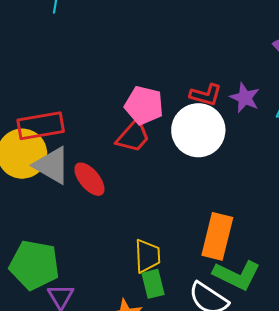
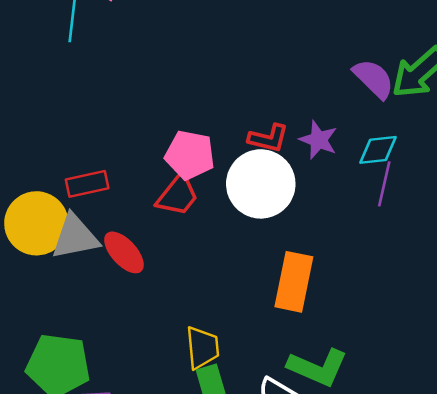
red rectangle: (41, 126) -> (87, 184), moved, size x0.7
gray triangle: (52, 165) -> (75, 237), turned -39
orange rectangle: (217, 236) -> (294, 282), moved

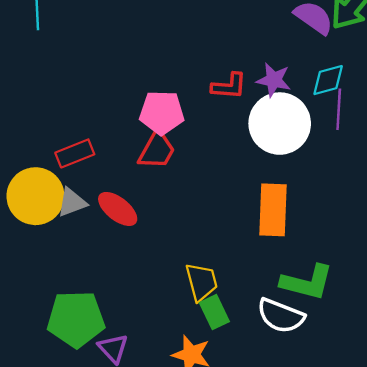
white circle: (261, 184) -> (280, 124), moved
gray triangle: (75, 237) -> (72, 202), size x0.7

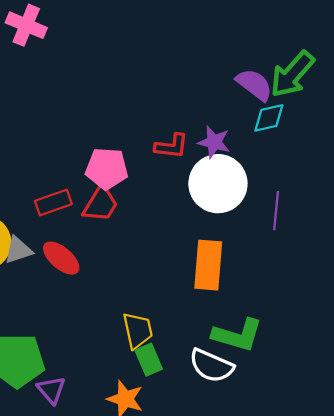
cyan diamond: (328, 80) -> (269, 118), moved
purple line: (339, 109) -> (276, 211), moved
red rectangle: (75, 153) -> (53, 203), moved

